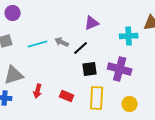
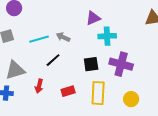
cyan cross: (129, 36) -> (107, 36), moved
black line: (81, 48) -> (53, 60), moved
red rectangle: (67, 96) -> (68, 91), turned -40

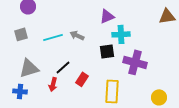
black line: (53, 60) -> (63, 67), moved
black square: (91, 64) -> (107, 51), moved
red rectangle: (68, 91) -> (82, 79), moved, turned -40
yellow circle: (131, 99) -> (159, 97), moved

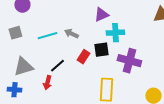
red rectangle: (82, 79) -> (83, 57), moved

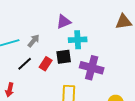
gray arrow: (71, 34) -> (34, 41), turned 104
black line: (57, 66) -> (25, 64), moved

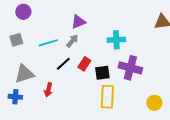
purple triangle: (64, 22) -> (78, 22), moved
black square: (64, 57) -> (102, 73), moved

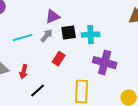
black line: (63, 64) -> (38, 91), moved
black square: (102, 73) -> (69, 33), moved
red arrow: (48, 90) -> (24, 72), moved

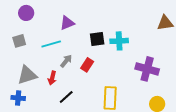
purple triangle: (53, 17) -> (67, 23), moved
gray arrow: (47, 36) -> (66, 61), moved
purple cross: (105, 63) -> (147, 69), moved

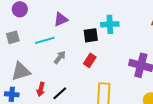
cyan cross: (119, 41) -> (110, 24), moved
red rectangle: (87, 65) -> (90, 60), moved
red arrow: (52, 78) -> (41, 89), moved

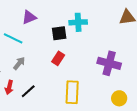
cyan line: (45, 40) -> (13, 38), turned 42
gray arrow: (60, 57) -> (19, 63), moved

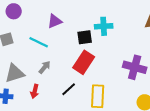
red rectangle: (58, 58) -> (84, 62), size x1.6
black line: (28, 91) -> (69, 89), moved

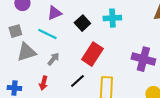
purple triangle: (55, 21) -> (54, 13), moved
black square: (85, 37) -> (82, 23), moved, turned -35
gray triangle: (15, 73) -> (26, 52), moved

